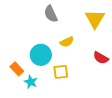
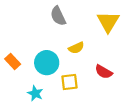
red semicircle: (101, 58) -> (104, 72), moved
orange rectangle: (17, 69) -> (13, 62), moved

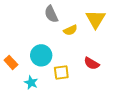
yellow semicircle: (76, 48) -> (70, 30), moved
orange rectangle: (13, 62) -> (11, 62), moved

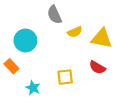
yellow triangle: (96, 19) -> (102, 38), moved, turned -50
cyan circle: (41, 55) -> (25, 41), moved

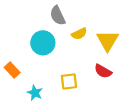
yellow triangle: (102, 38) -> (108, 41), turned 50
cyan circle: (25, 41) -> (43, 43), moved

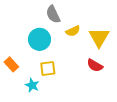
yellow square: (69, 81) -> (48, 69), moved

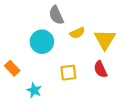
red semicircle: (95, 65) -> (100, 69), turned 35
yellow square: (48, 69) -> (68, 73), moved

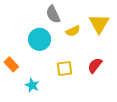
yellow triangle: (105, 39) -> (99, 24), moved
red semicircle: (100, 69) -> (95, 65), turned 63

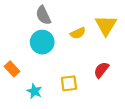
gray semicircle: (53, 14) -> (43, 15), moved
yellow square: (65, 69) -> (69, 83), moved

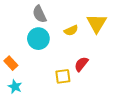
red semicircle: (101, 70) -> (81, 64), moved
cyan star: (34, 91) -> (15, 87), moved

